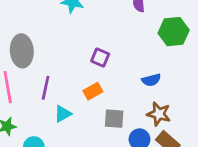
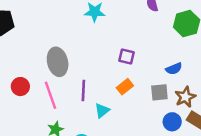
brown star: (159, 114) -> (185, 97), turned -30
gray square: (114, 119) -> (159, 92), moved

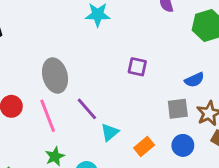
orange rectangle: (125, 87) -> (144, 146), moved
purple line: (83, 90) -> (87, 109), turned -42
blue circle: (172, 122) -> (183, 145), moved

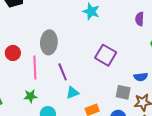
purple square: (137, 67) -> (106, 55), size x1.5

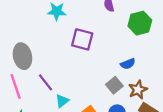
purple square: (106, 55) -> (82, 39), moved
gray square: (123, 92) -> (114, 85), turned -35

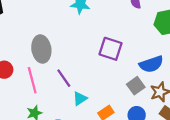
purple square: (82, 39) -> (111, 49), moved
blue semicircle: (128, 64) -> (151, 64), size x1.5

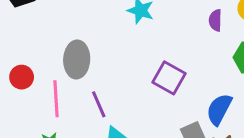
blue semicircle: (151, 64) -> (219, 109), turned 125

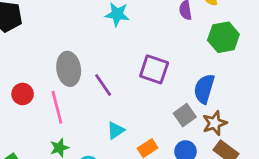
purple line: (99, 104) -> (103, 85), moved

